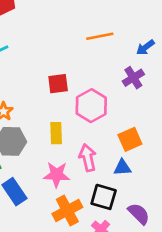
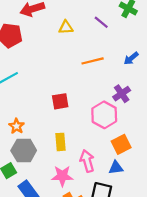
blue arrow: (145, 47) -> (131, 58), moved
pink hexagon: (91, 106) -> (104, 115), moved

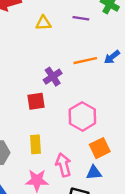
purple line: (101, 22) -> (81, 18), turned -32
orange line: (93, 61) -> (85, 61), moved
purple cross: (122, 94) -> (53, 77), moved

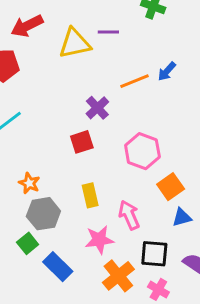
purple line: (81, 18) -> (108, 32), moved
yellow triangle: (43, 23) -> (75, 43), size x1.6
blue triangle: (94, 173) -> (182, 217), moved

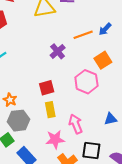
red square: (82, 142) -> (47, 88), moved
orange square: (171, 187) -> (103, 60), moved
blue triangle: (182, 217) -> (111, 119), moved

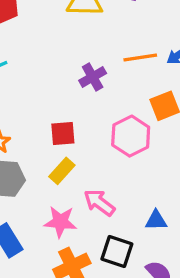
yellow rectangle: (50, 110) -> (62, 171), turned 42
blue triangle: (111, 119) -> (156, 220), moved
pink arrow: (76, 124) -> (99, 203), turned -42

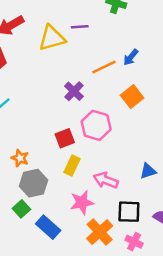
pink hexagon: (131, 136) -> (96, 125), moved
blue triangle: (156, 220) -> (148, 171), moved

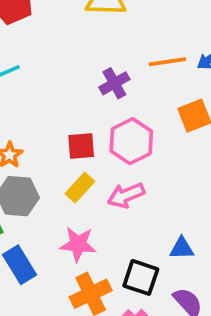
blue triangle: (148, 171) -> (182, 248), moved
pink arrow: (106, 180) -> (126, 195), moved, turned -60

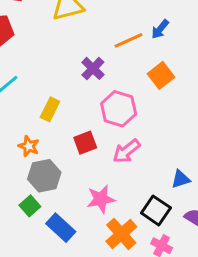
red square: (81, 146) -> (85, 143), moved
yellow rectangle: (80, 188) -> (50, 109), moved
black square: (141, 277) -> (156, 210), turned 32

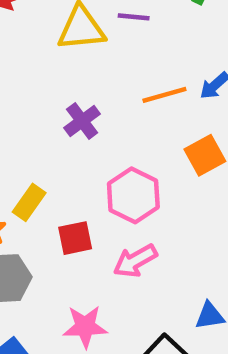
purple cross: (93, 68) -> (82, 121), moved
yellow rectangle: (50, 109) -> (29, 202), moved

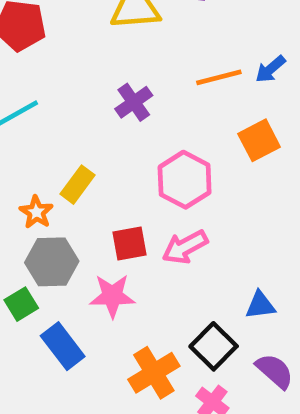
red square: (75, 238) -> (130, 244), moved
pink star: (85, 327) -> (112, 296), moved

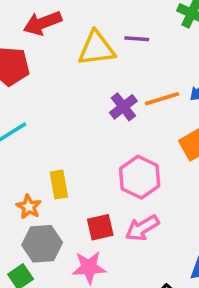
purple cross: (134, 102) -> (123, 107), moved
yellow rectangle: (78, 185) -> (59, 185), turned -44

